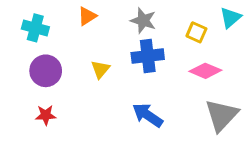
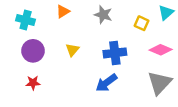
blue cross: (148, 56) -> (115, 53), moved
pink diamond: (205, 71) -> (161, 50), moved
blue arrow: (148, 115) -> (106, 83), turned -70

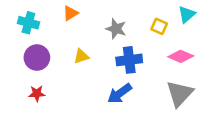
gray star: (103, 15) -> (116, 29), moved
yellow triangle: (72, 50) -> (81, 56), turned 32

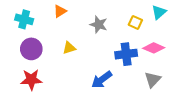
blue cross: (129, 60) -> (126, 54), moved
red star: (37, 93) -> (31, 80), size x1.5
gray triangle: (180, 93) -> (153, 80), size x0.7

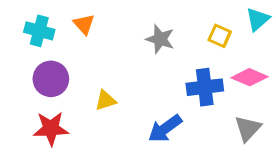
orange triangle: (60, 11) -> (84, 24), moved, turned -40
yellow triangle: (69, 48) -> (105, 100), moved

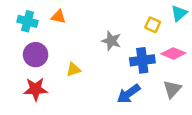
orange triangle: (84, 24) -> (58, 17), turned -35
gray star: (160, 39) -> (111, 41), moved
blue arrow: (165, 129) -> (129, 94), moved

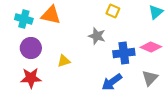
orange triangle: (58, 17) -> (51, 15), size x1.5
yellow square: (153, 25) -> (113, 11), moved

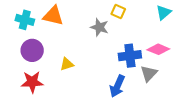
gray star: (97, 36) -> (99, 27), moved
gray triangle: (150, 78) -> (149, 73), moved
blue arrow: (112, 82) -> (117, 86), turned -30

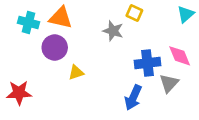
pink diamond: (158, 49) -> (180, 56), turned 45
purple circle: (32, 50) -> (55, 48), moved
red star: (32, 82) -> (19, 93), moved

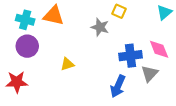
purple circle: (55, 48) -> (27, 46), moved

